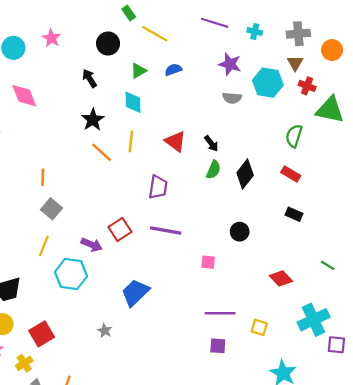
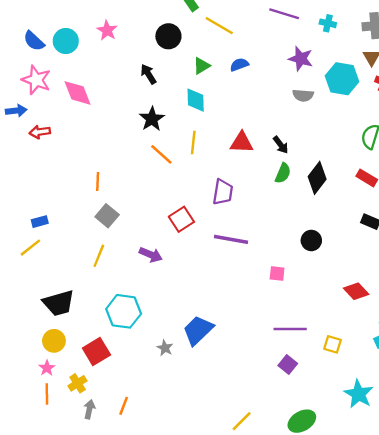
red triangle: (175, 141) -> (242, 143), turned -35
red square: (120, 229) -> (181, 219), moved
cyan hexagon: (71, 274) -> (124, 311), moved
blue trapezoid: (135, 293) -> (198, 330), moved
purple square: (218, 346) -> (288, 364), turned 35

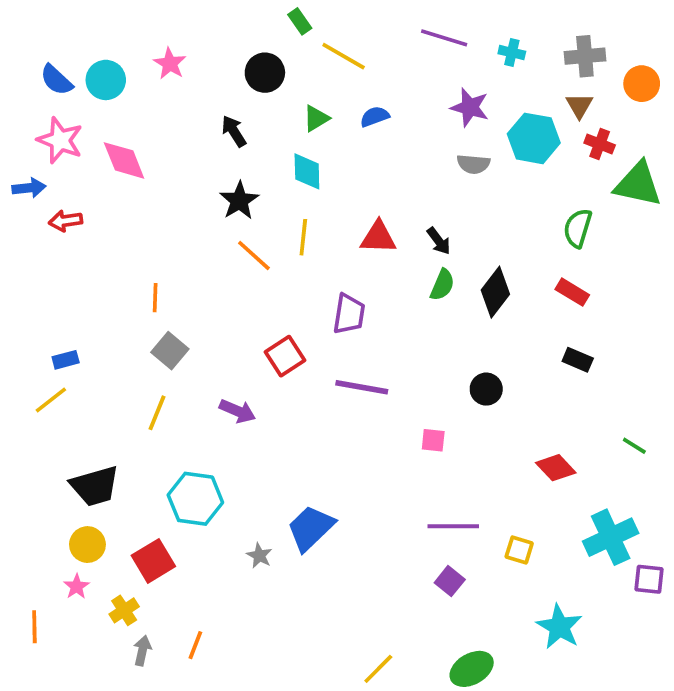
orange line: (47, 394) -> (34, 627), moved

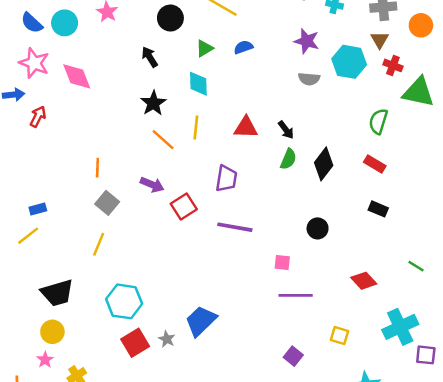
red arrow: (66, 221) -> (38, 117), turned 125
purple arrow: (237, 411) -> (152, 185), moved
purple line: (453, 526) -> (296, 295), moved
red square: (153, 561) -> (135, 343), moved

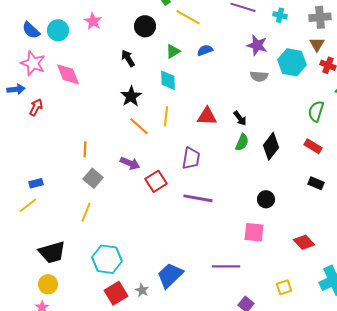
pink square: (282, 262) -> (254, 232), moved, size x1.5
purple line: (296, 295) -> (226, 266), moved
yellow square: (339, 335) -> (284, 287), turned -35

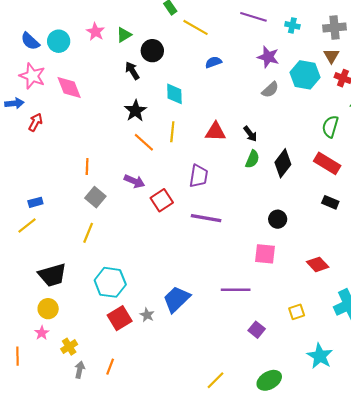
black circle: (145, 26) -> (152, 51), moved
green triangle: (173, 51) -> (124, 35), moved
gray semicircle: (259, 76) -> (270, 90), turned -48
red rectangle: (313, 146) -> (327, 163), size x1.4

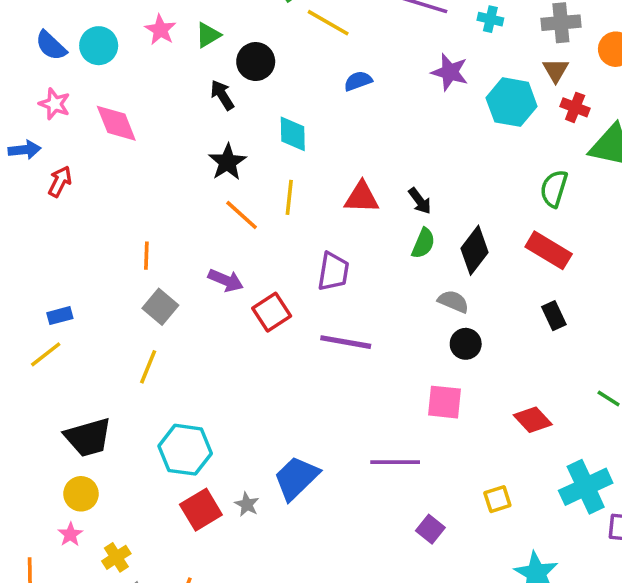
pink star: (32, 76) -> (55, 104), size x0.7
gray semicircle: (270, 90) -> (453, 301), moved, turned -114
black rectangle: (330, 202) -> (554, 316), turned 42

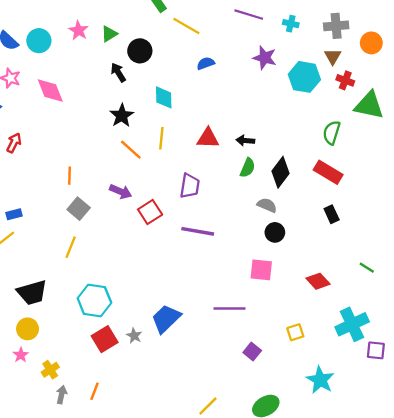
red arrow: (60, 182) -> (14, 143), moved
black arrow: (420, 201) -> (245, 141), turned 132

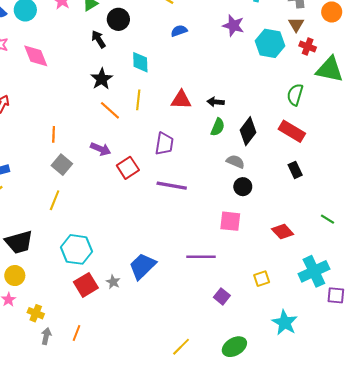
yellow cross: (50, 370) -> (36, 313), turned -35

